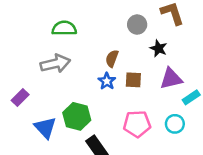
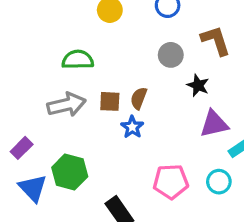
brown square: (133, 80) -> (110, 101), moved
green hexagon: (77, 116) -> (70, 172), moved
blue triangle: (45, 128) -> (33, 188), moved

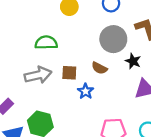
gray circle: (171, 55) -> (113, 39), size x1.5
brown semicircle: (139, 98) -> (99, 68), moved, turned -84

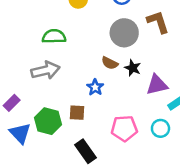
black star: (133, 61) -> (133, 68), moved
brown square: (69, 73) -> (77, 113), moved

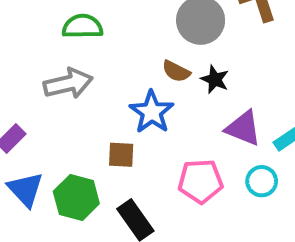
purple triangle: (157, 85) -> (243, 128), moved, turned 35
blue star: (95, 87) -> (152, 112), size x1.5
green hexagon: (48, 121) -> (76, 197), moved

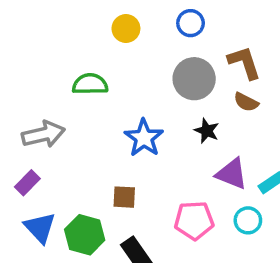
brown semicircle: (176, 71) -> (246, 102), moved
gray arrow: (68, 83) -> (43, 134), moved
blue star: (152, 112) -> (144, 138), moved

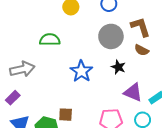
brown square: (124, 197) -> (66, 115), moved

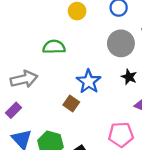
brown square: (66, 115) -> (71, 103), moved, turned 32

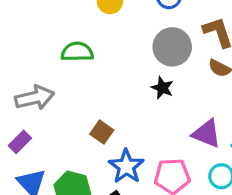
black star: (129, 77) -> (162, 88), moved
blue star: (89, 81) -> (126, 166), moved

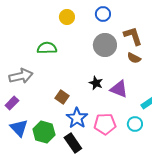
black star: (162, 88) -> (96, 83), moved
purple triangle: (207, 134) -> (119, 89), moved

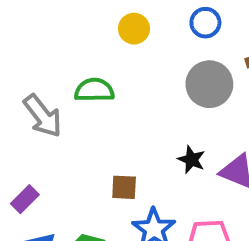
gray arrow: (21, 76) -> (43, 116), moved, turned 65
brown square: (62, 97) -> (124, 187), turned -32

